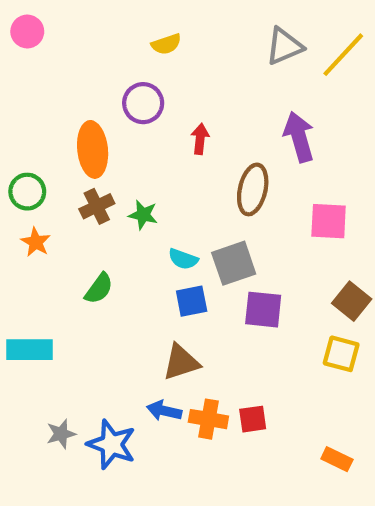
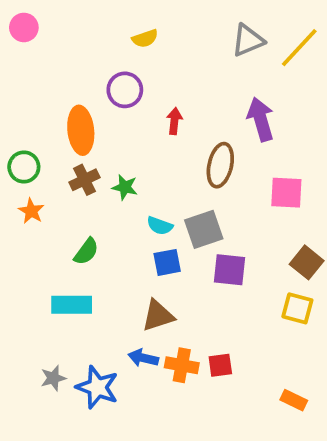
cyan rectangle: (29, 350) -> (72, 305), moved

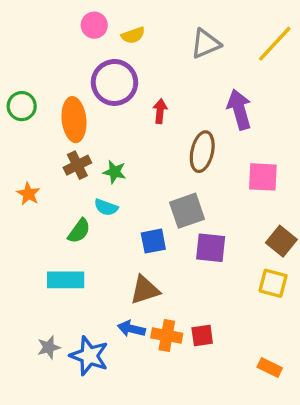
pink circle: (24, 27) -> (94, 25), moved
gray triangle: (248, 40) -> (206, 44), moved
purple circle: (125, 90) -> (114, 82), size x1.4
green circle: (24, 167) -> (22, 106), moved
cyan semicircle: (160, 226) -> (106, 207), moved

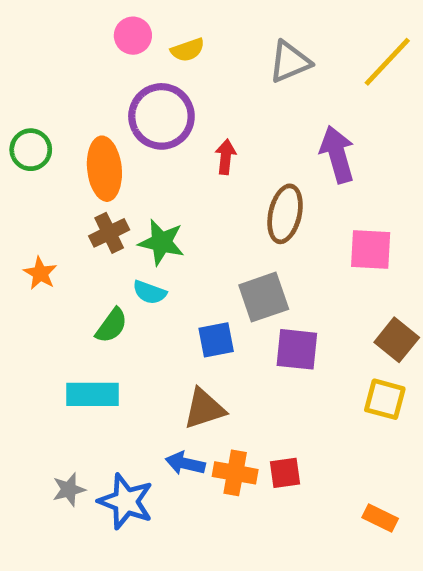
green star: (114, 172) -> (161, 242), size x1.4

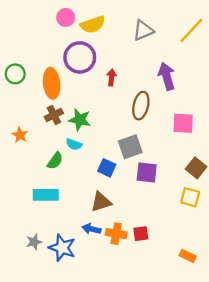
yellow semicircle: (188, 50) -> (93, 25), size x1.5
blue square: (216, 340) -> (107, 168), turned 36

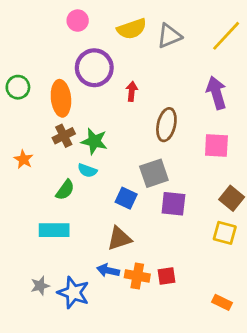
yellow semicircle: (93, 25) -> (132, 29), moved
purple arrow: (167, 76) -> (216, 93), moved

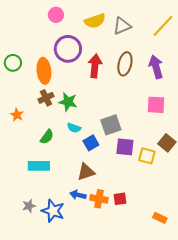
red arrow: (132, 91) -> (95, 66), size x1.6
brown ellipse: (166, 125) -> (125, 64), moved
cyan semicircle: (87, 170) -> (74, 128), moved
blue square: (126, 198) -> (91, 143), turned 35
yellow square: (225, 233) -> (147, 156), moved

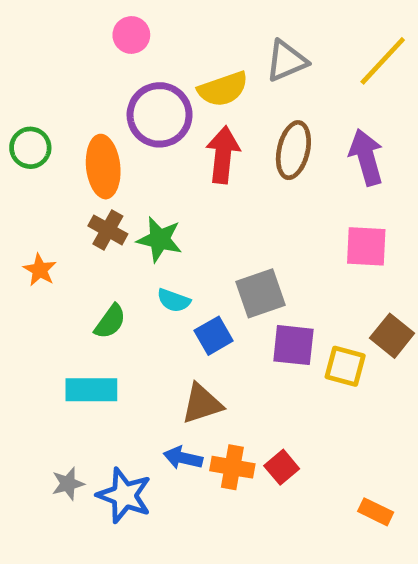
yellow semicircle: (95, 21) -> (223, 89), moved
brown cross: (46, 98) -> (108, 230), turned -35
red square: (120, 199) -> (282, 467), turned -32

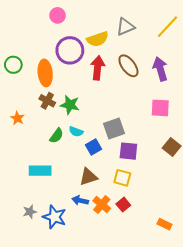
brown ellipse: (293, 150) -> (128, 66), turned -50
green semicircle: (110, 322) -> (56, 136), moved
yellow square: (345, 366) -> (122, 178), moved
orange cross: (232, 467) -> (102, 205), turned 30

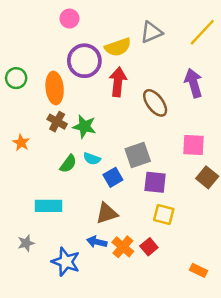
brown ellipse: (128, 66) -> (155, 103), moved
pink square: (160, 108) -> (194, 145), moved
yellow square: (122, 178) -> (164, 215), moved
gray star: (30, 212) -> (26, 243), moved

